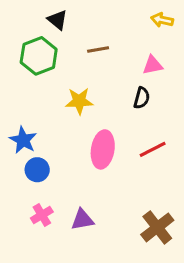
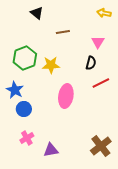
green hexagon: (39, 56) -> (25, 58), moved
pink triangle: (153, 65) -> (98, 42), turned -48
red line: (153, 149) -> (101, 83), moved
purple triangle: (82, 220) -> (51, 150), moved

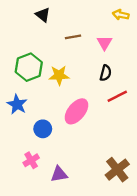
pink triangle: (98, 42) -> (104, 43), moved
pink ellipse: (66, 96) -> (76, 111), turned 30
blue circle: (24, 109) -> (43, 129), moved

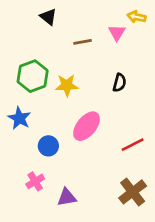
pink triangle: (104, 43) -> (117, 33), moved
red line: (117, 96) -> (133, 145), moved

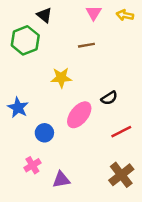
pink triangle: (117, 33) -> (94, 13), moved
brown line: (83, 42) -> (86, 45), moved
green hexagon: (33, 76) -> (25, 40), moved
black semicircle: (119, 83) -> (109, 98), moved, turned 42

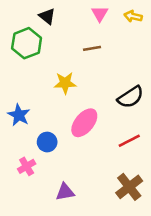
black semicircle: (109, 98) -> (130, 97), moved, size x1.5
pink cross: (32, 165) -> (27, 166), moved

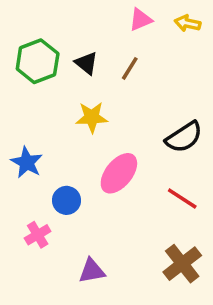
pink triangle: (100, 14) -> (141, 20), turned 36
black triangle: (47, 16) -> (86, 63), moved
brown line: (92, 48) -> (130, 68), turned -48
red line: (129, 141) -> (182, 199), turned 60

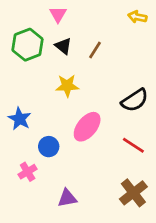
pink triangle: (141, 20) -> (58, 14), moved, turned -36

